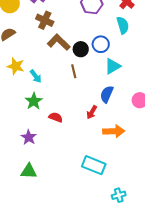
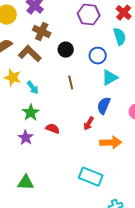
brown L-shape: (59, 42) -> (30, 54), moved
black circle: (81, 49) -> (66, 50), moved
purple star: (29, 137) -> (26, 138), moved

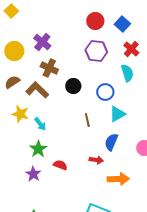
brown line: (71, 83) -> (87, 120), moved
red arrow: (89, 124) -> (96, 160), turned -112

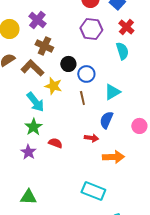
blue circle: (105, 92) -> (86, 74), moved
yellow star: (20, 114) -> (53, 86), moved
cyan arrow: (40, 124) -> (35, 102), size x1.5

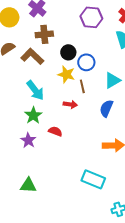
brown cross: (44, 46) -> (44, 34), turned -30
yellow star: (53, 86) -> (66, 74), moved
red arrow: (91, 138) -> (70, 104), moved

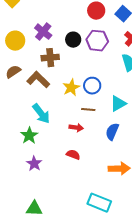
black circle: (68, 52) -> (73, 40), moved
yellow star: (66, 74) -> (71, 88), moved, turned 30
brown line: (82, 86) -> (88, 110), turned -72
green star: (33, 115) -> (29, 136), moved
red semicircle: (55, 131) -> (73, 155), moved

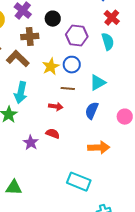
purple hexagon: (97, 41) -> (77, 36), moved
cyan arrow: (41, 114) -> (21, 93), turned 50
purple star: (34, 164) -> (31, 143), moved

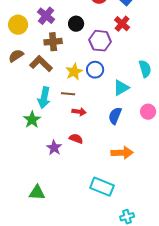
red cross: (112, 18) -> (122, 24), moved
cyan semicircle: (108, 42) -> (145, 69), moved
brown line: (68, 89) -> (68, 94), moved
pink circle: (125, 117) -> (148, 112), moved

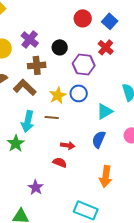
red arrow: (79, 112) -> (68, 145), moved
purple star: (54, 148) -> (36, 187), moved
orange arrow: (122, 153) -> (106, 176), turned 100

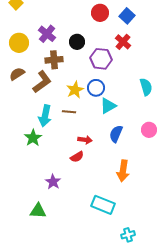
brown L-shape: (25, 87) -> (42, 82), turned 100
cyan triangle: (105, 111) -> (108, 106), moved
red semicircle: (60, 162) -> (77, 157), turned 128

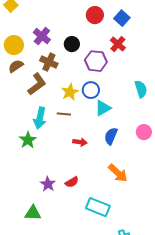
brown cross: (54, 60) -> (49, 62), turned 30
brown semicircle: (17, 74) -> (16, 66), moved
red semicircle: (77, 157) -> (72, 182), moved
orange arrow: (123, 171) -> (118, 173), turned -55

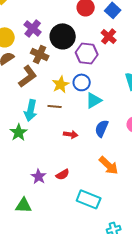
black circle: (72, 44) -> (63, 36), size x1.6

